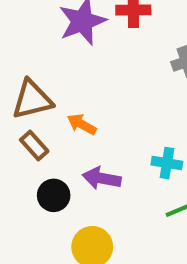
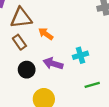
cyan cross: (167, 163) -> (80, 55), moved, turned -32

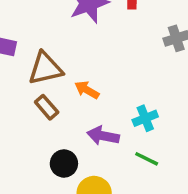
black circle: (27, 70) -> (64, 163), moved
green line: (92, 85) -> (147, 159), moved, turned 48

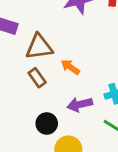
purple arrow: (103, 136) -> (80, 104), turned -30

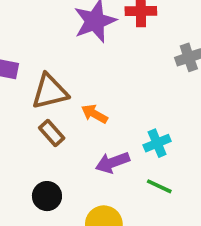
black circle: (47, 123) -> (47, 196), moved

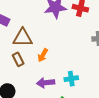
orange arrow: (94, 114) -> (43, 55), turned -104

